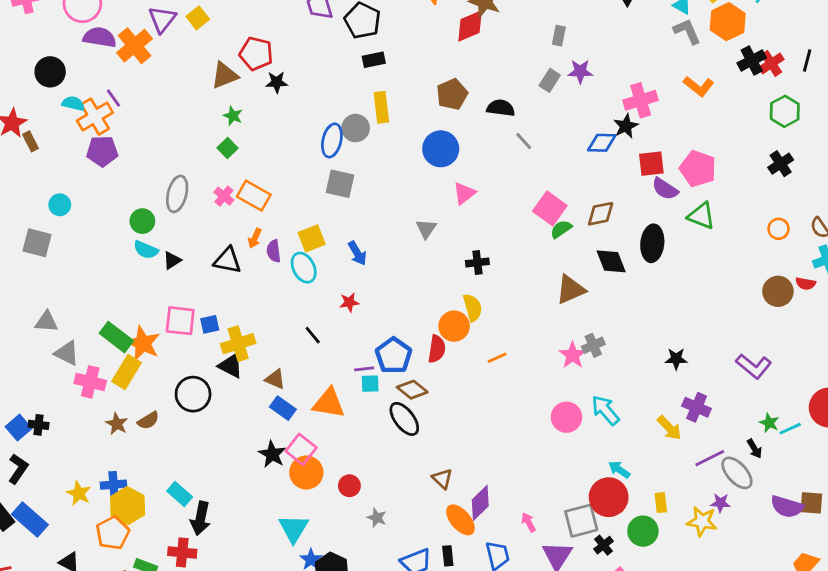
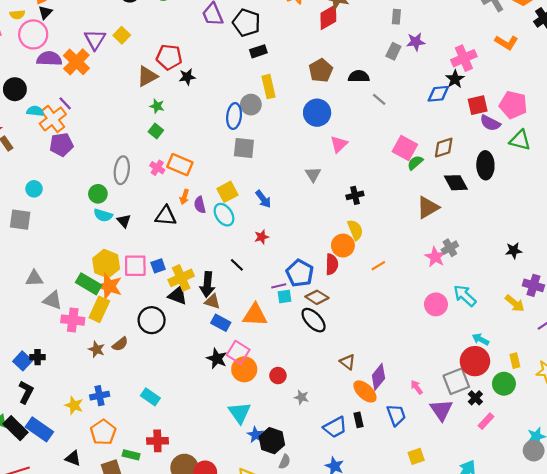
black triangle: (172, 260) -> (124, 221), turned -32
yellow hexagon: (128, 506) -> (106, 264), moved
black arrow: (200, 518) -> (207, 284), moved

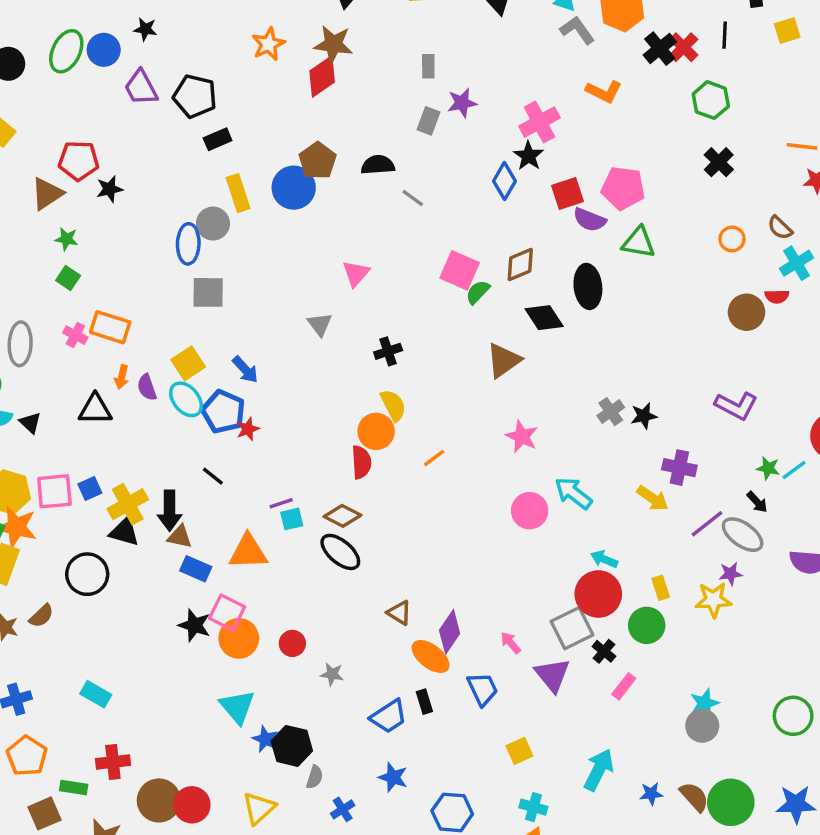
blue diamond: (438, 94) -> (504, 181), turned -50
blue circle: (317, 113) -> (294, 188), moved
gray cross: (450, 248) -> (611, 412), moved
blue pentagon: (300, 273) -> (223, 412), moved

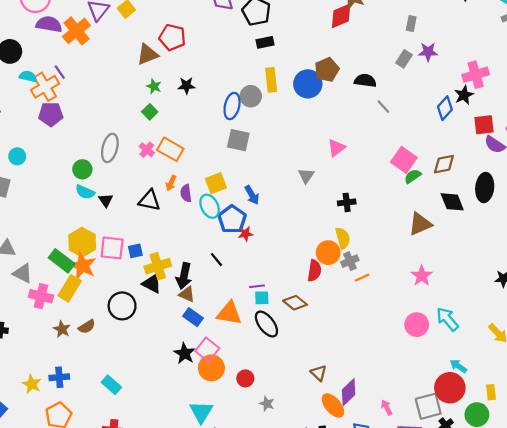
black star: (110, 189) -> (187, 86), moved
gray cross: (611, 412) -> (350, 261), moved
black ellipse: (340, 552) -> (266, 324), moved

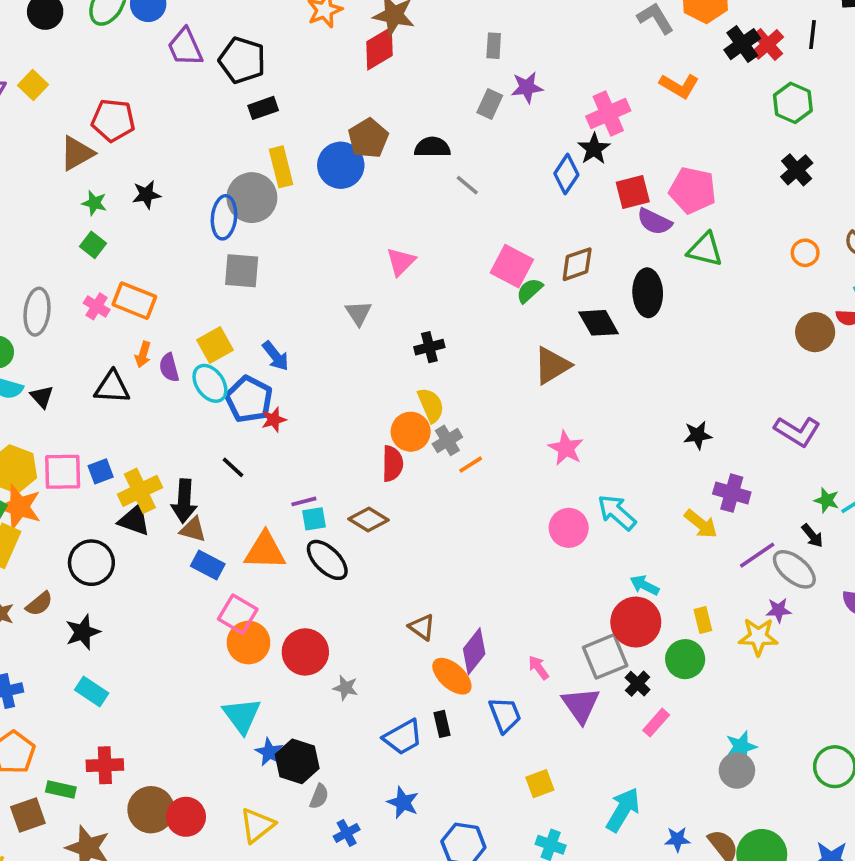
gray circle: (251, 96) -> (252, 198), size x1.4
black star: (185, 353) -> (83, 632), moved, turned 30
red circle: (245, 378) -> (305, 652), size x1.6

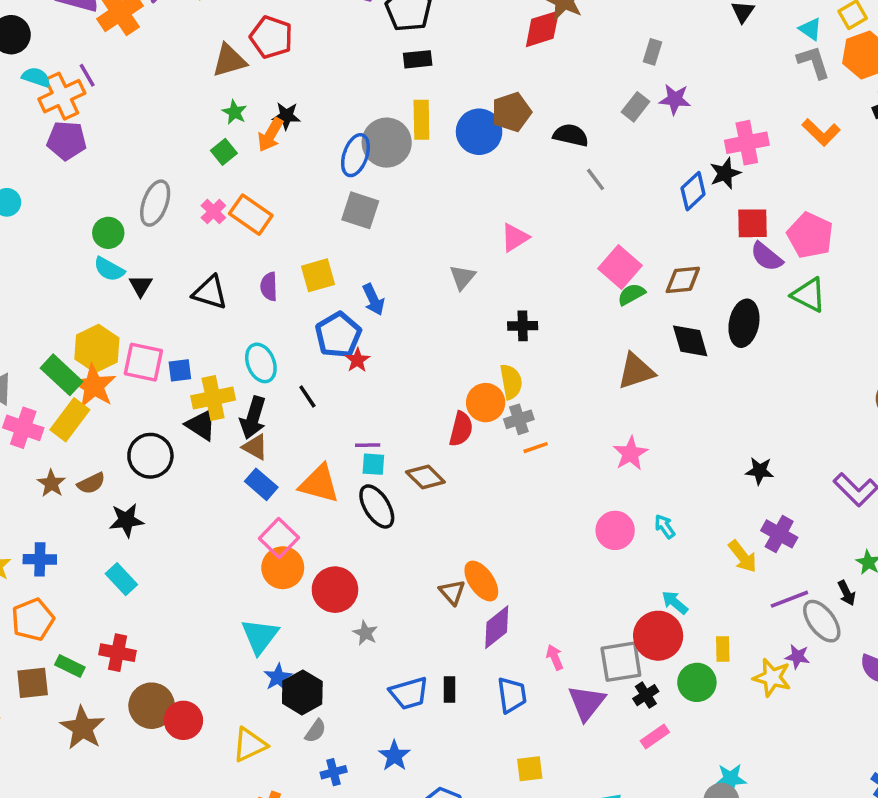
orange arrow: (143, 355) -> (270, 135), moved, size x1.4
cyan ellipse: (210, 383) -> (261, 363), moved
red star: (274, 420) -> (357, 360), turned -30
cyan arrow: (617, 512) -> (665, 526), size x0.6
orange ellipse: (452, 676) -> (481, 581), moved

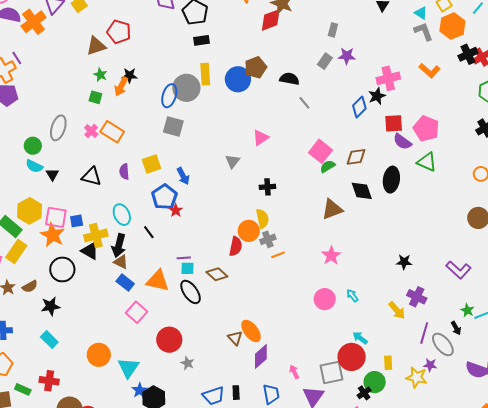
green square: (224, 152) -> (95, 97), turned -32
orange star: (94, 386) -> (53, 235), moved
orange circle: (283, 568) -> (99, 355), moved
purple line: (789, 599) -> (424, 333), turned -50
black cross: (646, 695) -> (364, 393), moved

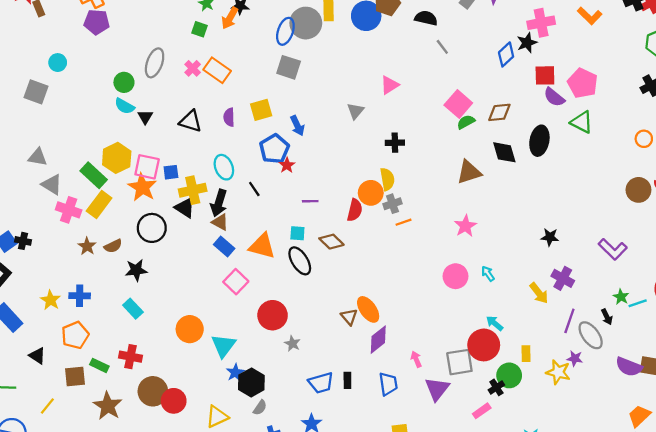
purple line: (184, 258) -> (310, 201), moved

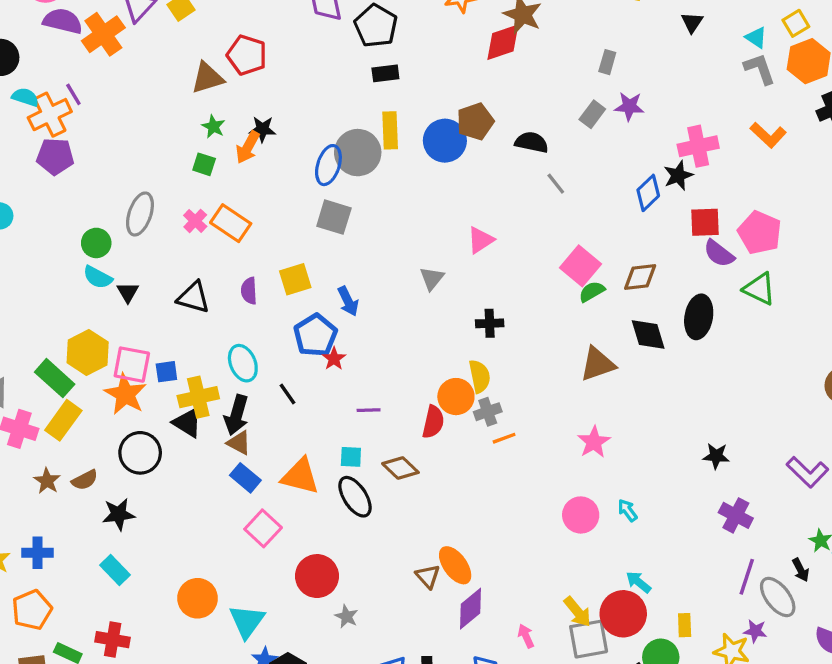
yellow arrow: (539, 293) -> (577, 612), moved

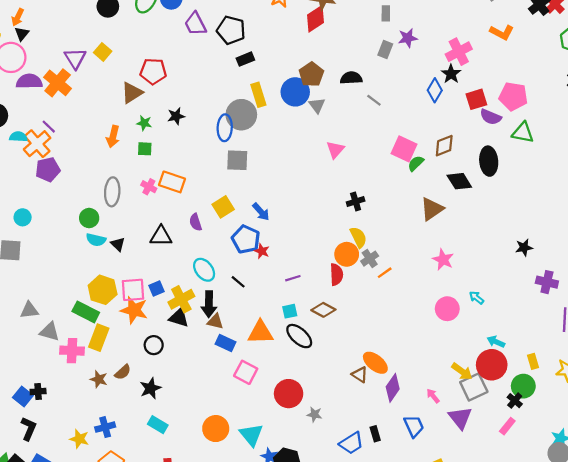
orange arrow: (248, 147) -> (113, 137), moved
gray triangle: (432, 278) -> (317, 105), moved
black circle: (140, 453) -> (154, 345), size x0.7

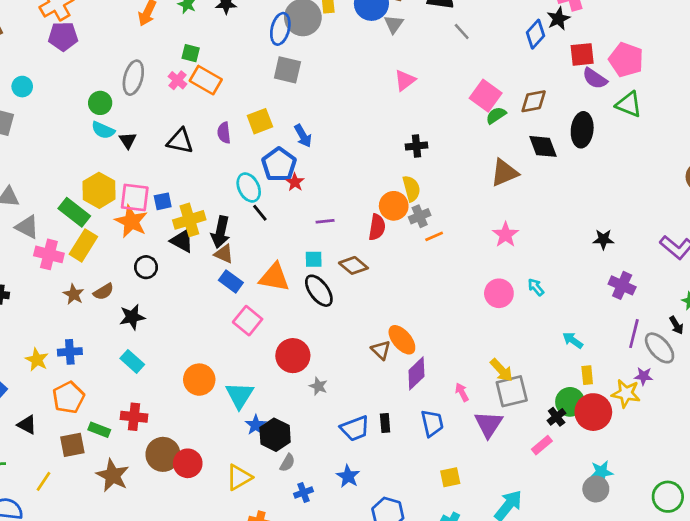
green square: (145, 149) -> (191, 53), moved
cyan ellipse: (204, 270) -> (249, 188), moved
cyan arrow: (496, 342) -> (573, 340), moved
red circle: (492, 365) -> (593, 412), moved

